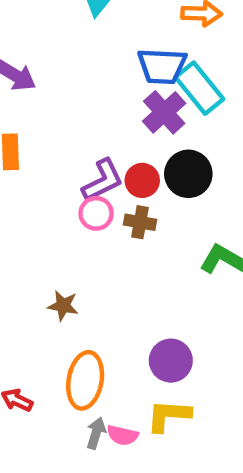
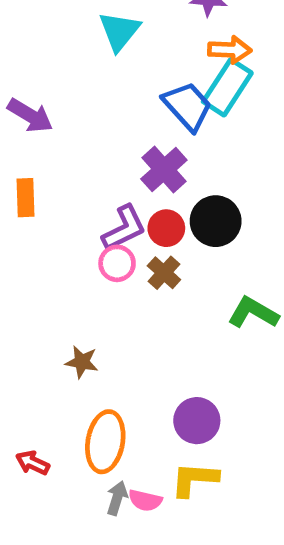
blue trapezoid: (162, 66) -> (187, 106), turned -135
cyan rectangle: (199, 88) -> (227, 87), moved, turned 72
purple cross: (164, 112) -> (164, 169), moved
brown cross: (140, 222) -> (164, 273), turned 32

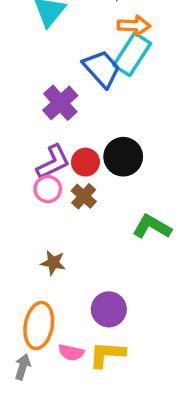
purple cross: (164, 169) -> (60, 103), moved
brown star: (82, 362) -> (53, 263), moved
gray arrow: (117, 498) -> (23, 367), moved
pink semicircle: (145, 500) -> (71, 352), moved

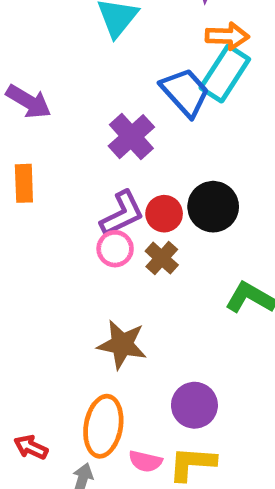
brown star: (53, 263) -> (122, 344), size x1.5

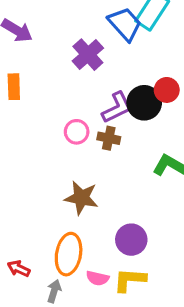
purple L-shape: (122, 214) -> (117, 108), moved
red circle: (164, 214) -> (167, 90), moved
brown cross: (162, 258) -> (109, 138), turned -30

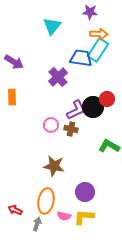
blue trapezoid: (125, 24) -> (81, 58), turned -40

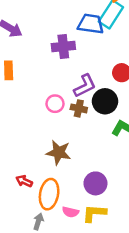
purple cross: (58, 77) -> (63, 47), turned 36
black circle: (93, 107) -> (105, 101), moved
red arrow: (15, 210) -> (24, 181), moved

